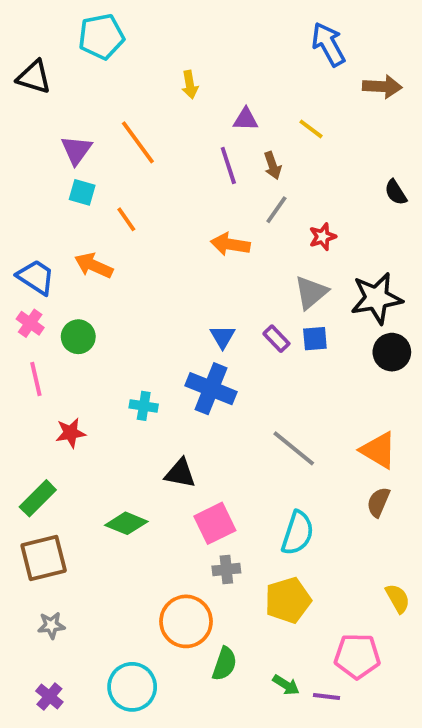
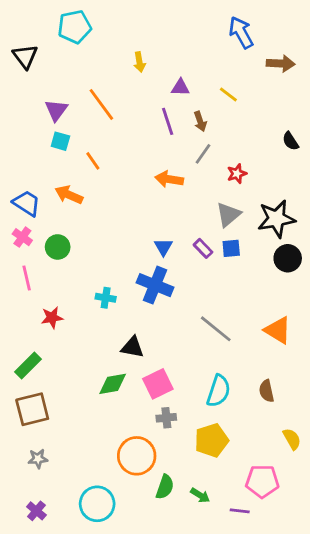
black triangle: (34, 77) -> (25, 56), turned 36
brown semicircle: (378, 502) -> (266, 391), moved, turned -35
green diamond: (126, 523) -> (113, 384), moved, turned -32
green arrow: (286, 685) -> (200, 495), moved

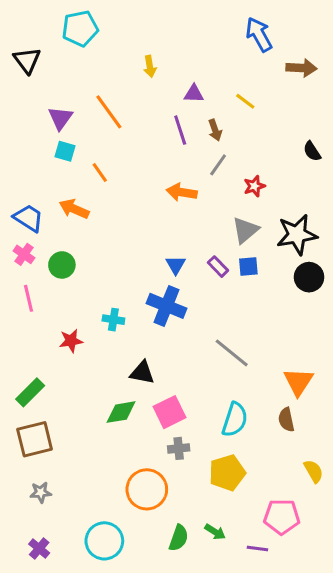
red star: (52, 318) -> (71, 341), moved
orange triangle: (278, 330) -> (298, 382), moved, turned 32
green semicircle: (165, 487) -> (179, 538), moved

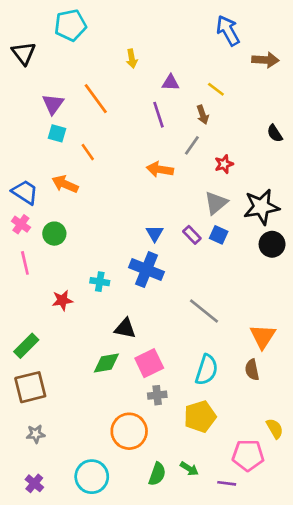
brown arrow: (215, 130) -> (203, 115), moved
blue square: (248, 267) -> (219, 235), turned 30
yellow semicircle: (314, 471) -> (275, 429), moved

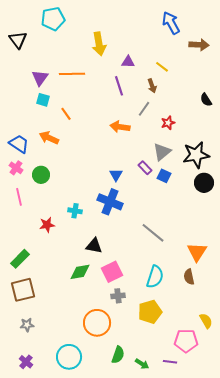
yellow arrow: (132, 59) -> (99, 44), size x1.6
orange line: (96, 99) -> (72, 74), turned -55
purple rectangle: (192, 235) -> (145, 168), moved
green arrow: (189, 469) -> (142, 364), moved

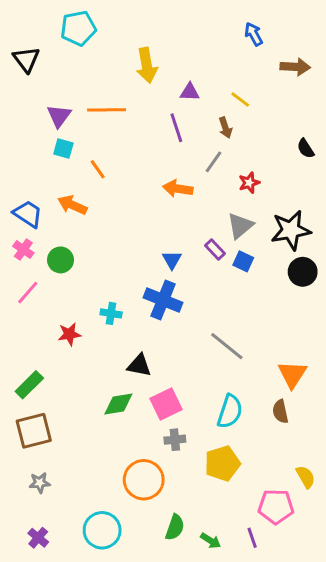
blue arrow: (171, 23) -> (254, 34), size x0.7
pink line: (19, 197) -> (28, 293), turned 54
purple line: (170, 362) -> (252, 538), turned 64

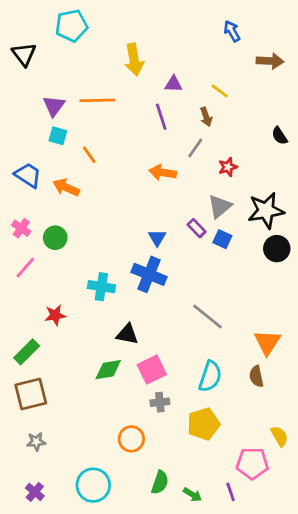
blue trapezoid: (28, 214) -> (28, 175), moved
cyan cross: (111, 313) -> (101, 287), size x1.4
red star: (69, 334) -> (55, 315), moved
orange circle: (144, 480) -> (131, 439), size x0.7

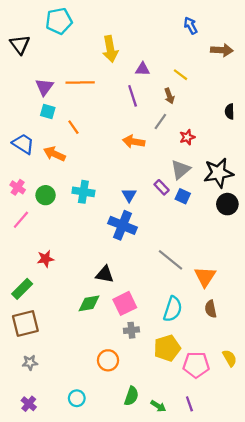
black semicircle: (280, 136) -> (230, 111), turned 32
cyan cross: (101, 287) -> (83, 192), moved
orange triangle: (267, 342) -> (205, 277), moved
pink pentagon: (252, 463) -> (196, 365), moved
cyan circle: (93, 485) -> (77, 398), size x0.6

